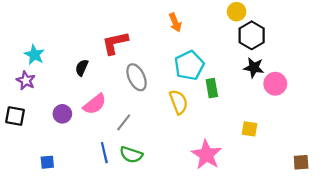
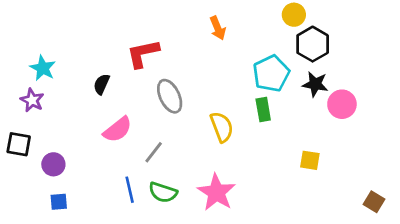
cyan pentagon: (189, 65) -> (271, 73), moved
purple circle: (62, 114) -> (53, 164), moved
pink star: (206, 155) -> (216, 192), moved
brown square: (301, 162) -> (374, 202), turned 35

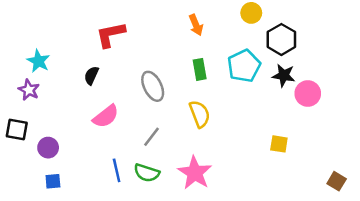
yellow circle: (294, 15) -> (251, 13), moved
red L-shape: (143, 53) -> (111, 35), moved
green rectangle: (263, 110) -> (200, 69), moved
gray line: (154, 152) -> (151, 137), moved

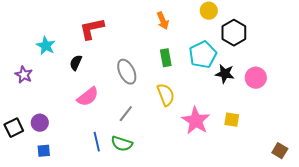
cyan star: (38, 61) -> (46, 46), moved
black star: (284, 75) -> (225, 74), moved
black square: (17, 130) -> (14, 128), moved, turned -36
pink star: (195, 173) -> (196, 121), moved

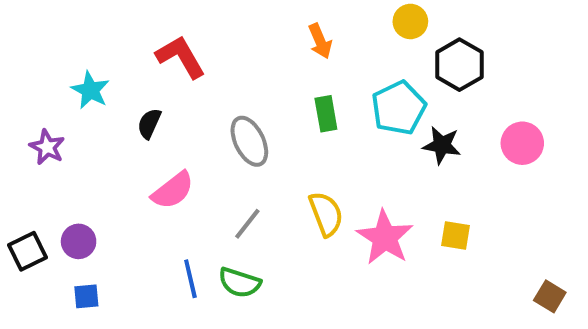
red L-shape: (92, 29) -> (181, 57), turned 72
pink circle: (256, 78) -> (522, 143), moved
yellow semicircle: (166, 95) -> (326, 214), moved

